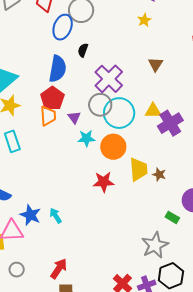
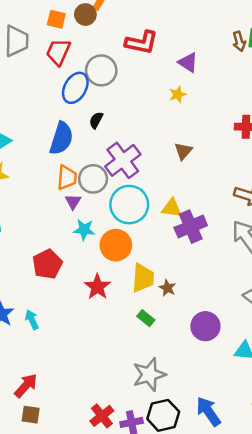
red pentagon: (52, 98) -> (47, 264), moved
gray circle: (100, 105) -> (93, 179), moved
orange trapezoid: (48, 116) -> (67, 177), moved
red star: (104, 182) -> (97, 287), turned 30
green rectangle: (172, 217) -> (146, 318), moved

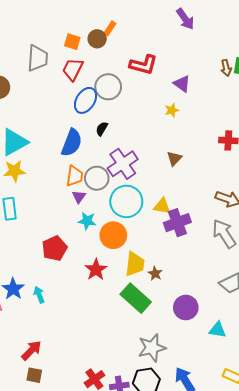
green rectangle: (146, 318) -> (136, 298), size x2.0
gray star: (149, 375) -> (152, 348), moved

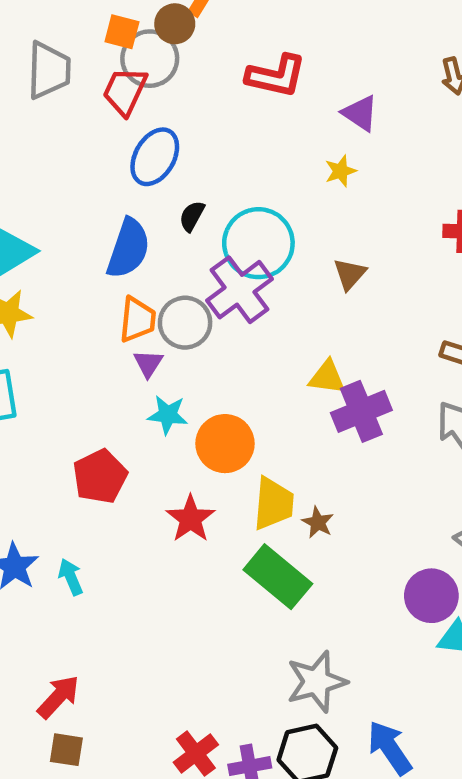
gray circle: (108, 87) -> (150, 59), moved
cyan circle: (126, 201) -> (258, 243), moved
purple circle: (186, 308) -> (431, 596), moved

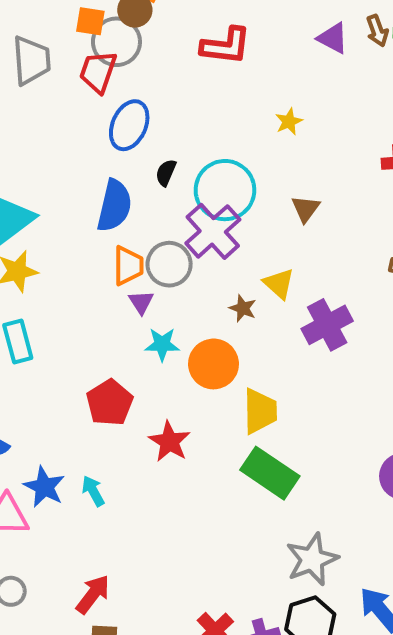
purple triangle: (360, 113) -> (333, 38), moved
yellow triangle: (327, 377) -> (279, 284), moved, turned 40
red star: (191, 519) -> (169, 442), moved
brown star: (318, 522) -> (243, 308), moved

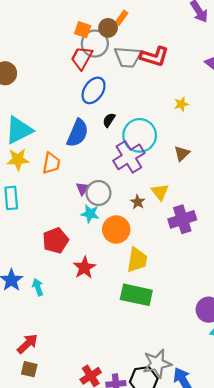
gray trapezoid: (31, 60) -> (128, 57), moved, turned 88
gray circle: (169, 264) -> (98, 193), moved
orange trapezoid: (128, 266) -> (51, 163), moved
green rectangle: (270, 473) -> (136, 295), turned -32
gray star: (312, 559) -> (157, 364), moved

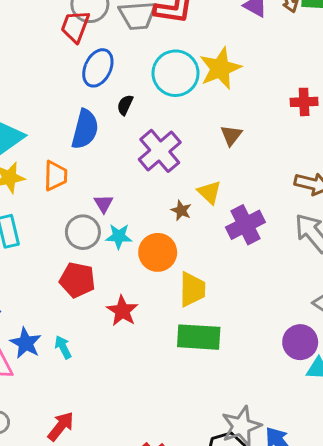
yellow star: (181, 104) -> (220, 68), size x2.0
cyan circle: (140, 135) -> (175, 73), moved
gray circle: (98, 193) -> (83, 232), moved
red pentagon: (55, 240) -> (77, 280), turned -30

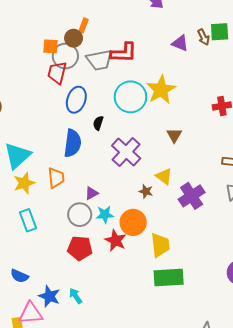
purple triangle: (104, 204) -> (92, 193), turned 40
red star: (122, 311) -> (116, 240), moved

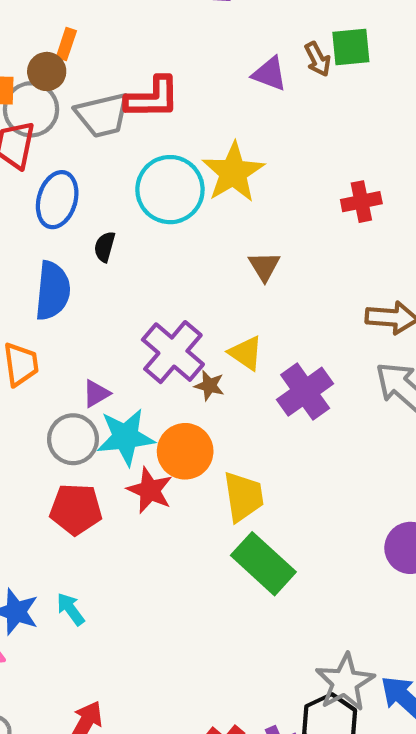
purple cross: (126, 152) -> (173, 352), moved
cyan star: (105, 215) -> (125, 437), size x1.5
green rectangle: (169, 278) -> (263, 564), turned 48

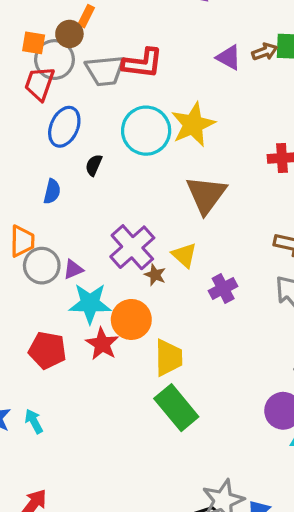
brown arrow: (318, 59) -> (265, 52), turned -90
brown triangle: (264, 266) -> (206, 195), size x1.8
blue semicircle: (53, 291) -> (52, 191), size x0.6
purple cross: (305, 392) -> (223, 288), size x0.7
gray circle: (73, 439) -> (42, 266), moved

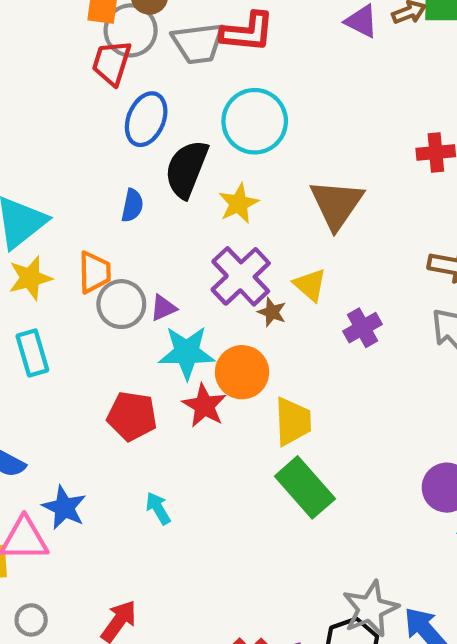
yellow star: (193, 125) -> (239, 203), moved, size x0.7
black semicircle: (94, 165) -> (187, 169), size x2.0
cyan arrow: (34, 421) -> (158, 508), moved

